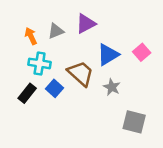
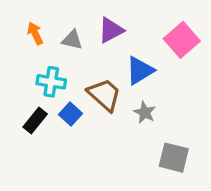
gray triangle: (56, 31) -> (72, 40), turned 35
orange arrow: (31, 36) -> (35, 33), moved
pink square: (142, 52) -> (182, 40), moved, size x1.5

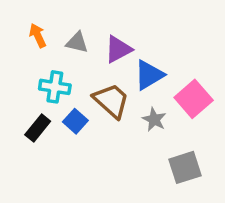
purple triangle: (111, 30) -> (118, 49), moved
pink square: (182, 40) -> (194, 99), moved
gray square: (174, 158) -> (185, 167), turned -32

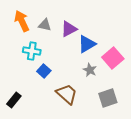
orange arrow: (38, 36) -> (22, 21), size x1.5
brown trapezoid: (111, 101) -> (67, 94), moved
black rectangle: (38, 128) -> (14, 100), moved

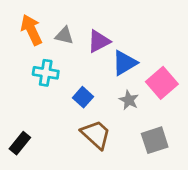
blue square: (44, 71) -> (83, 97), moved

